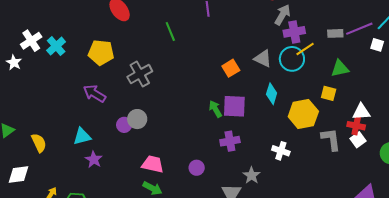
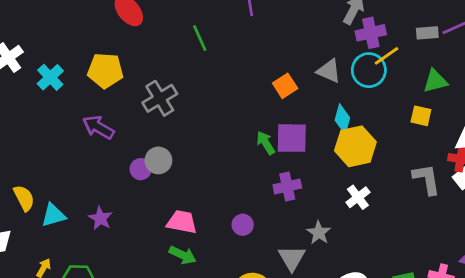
cyan cross: (56, 46) -> (50, 77), moved
yellow hexagon: (303, 114) -> (355, 146), moved
cyan triangle: (82, 136) -> (53, 215), moved
white cross: (281, 151) -> (358, 197), turned 36

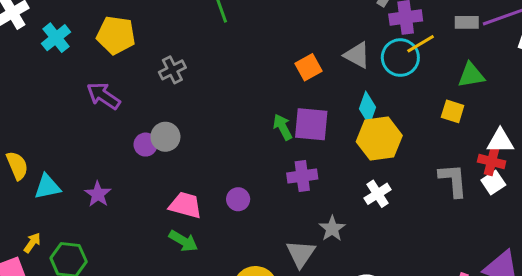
gray cross: (160, 98) -> (172, 70), size x0.7
purple circle: (243, 225) -> (238, 199), moved

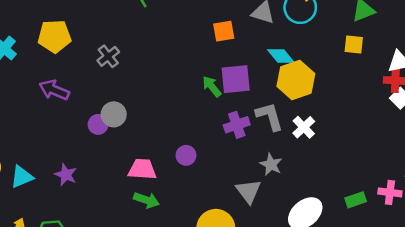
orange square: (309, 67) -> (224, 31), turned 30
cyan diamond: (368, 108) -> (281, 56), turned -48
gray L-shape: (453, 180) -> (270, 116), moved

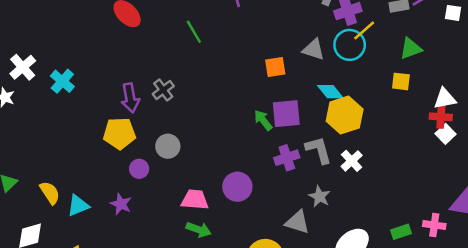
yellow pentagon: (54, 36) -> (119, 133), moved
purple arrow: (54, 90) -> (130, 98), moved, turned -124
purple circle: (98, 124) -> (139, 169), moved
purple circle: (186, 155) -> (237, 187), size x1.5
gray triangle: (249, 191) -> (297, 222), turned -36

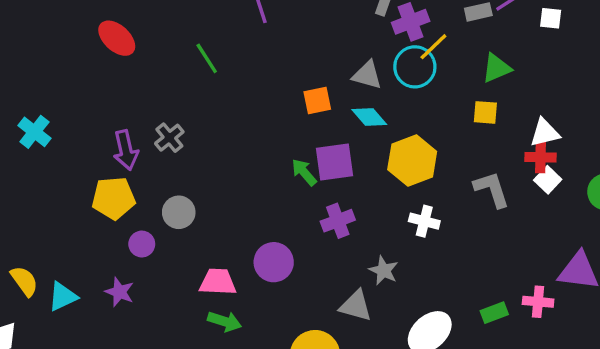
cyan diamond: (330, 92) -> (369, 117), moved
gray L-shape: (319, 150) -> (492, 189), moved
white cross: (352, 161) -> (424, 221), turned -30

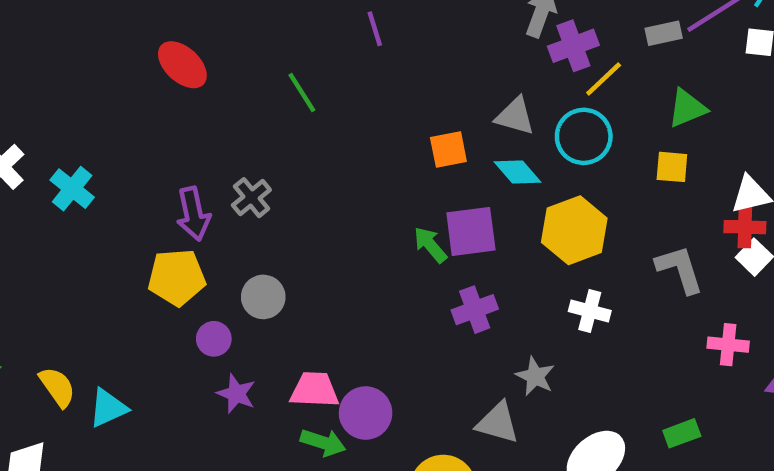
cyan circle: (415, 67) -> (584, 136), moved
purple circle: (274, 262) -> (366, 413), moved
purple star: (119, 292) -> (236, 394), moved
pink cross: (538, 302) -> (728, 345), moved

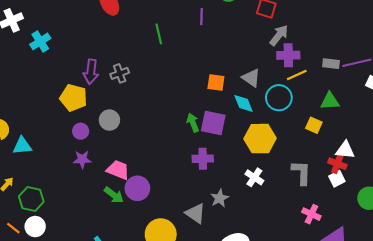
purple star: (236, 394) -> (82, 159), turned 30

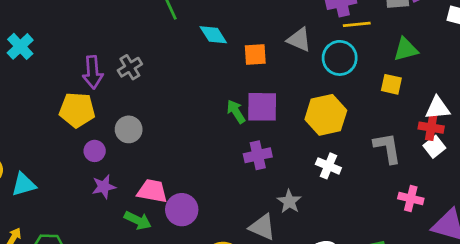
yellow line: (297, 75) -> (357, 24), turned 30
cyan diamond: (243, 103) -> (213, 35), moved
green arrow: (114, 195) -> (138, 220), moved

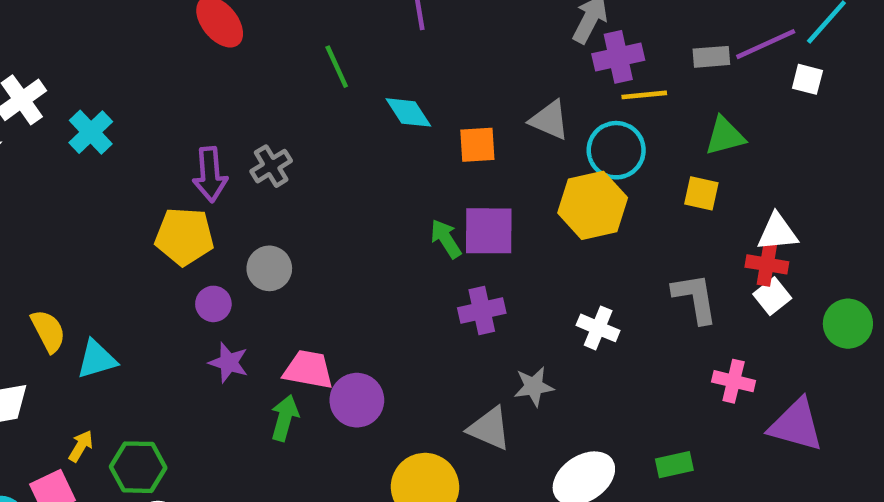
yellow hexagon: (326, 115) -> (593, 205), moved
purple star: (104, 187) -> (229, 363), turned 30
gray star: (289, 201) -> (534, 386), turned 30
green arrow: (138, 220) -> (285, 418), turned -100

